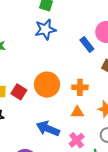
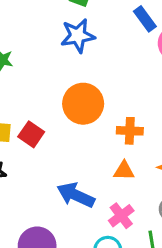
blue rectangle: (87, 45) -> (145, 19), moved
orange circle: (47, 85) -> (83, 104), moved

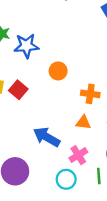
blue star: (78, 36) -> (26, 46), moved
orange circle: (83, 104) -> (58, 71), size x0.6

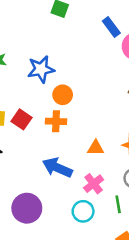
blue star: (26, 46) -> (41, 69), moved
orange cross: (90, 94) -> (56, 121), moved

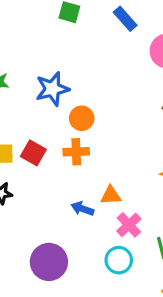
blue rectangle: (111, 27) -> (125, 19), moved
orange triangle: (96, 148) -> (111, 195), moved
blue arrow: (57, 168) -> (82, 209), size x0.6

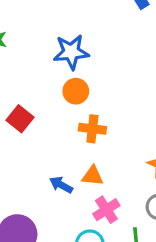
blue star: (52, 89) -> (71, 52), moved
orange cross: (76, 152) -> (92, 129), moved

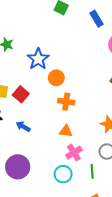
blue star: (71, 52) -> (38, 59), moved, turned -30
blue arrow: (61, 185) -> (23, 126), moved

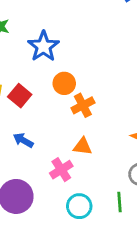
orange circle: (56, 78) -> (64, 83), moved
orange cross: (66, 102) -> (83, 105), turned -35
pink cross: (74, 153) -> (61, 170), moved

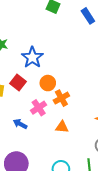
red square: (20, 96) -> (18, 82), moved
pink cross: (61, 170) -> (39, 108), moved

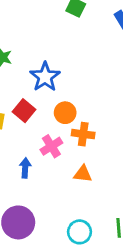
orange cross: (61, 98) -> (83, 134), turned 35
blue arrow: (20, 124) -> (25, 168), turned 64

